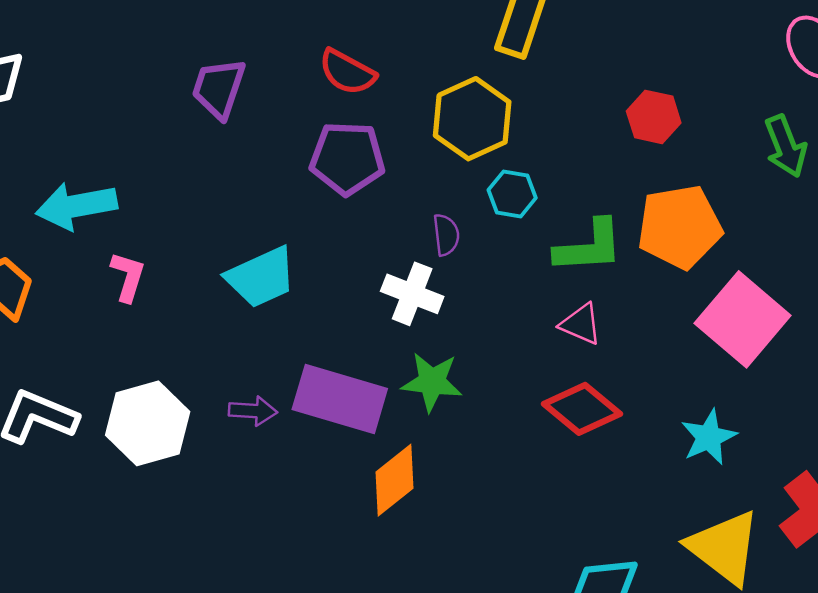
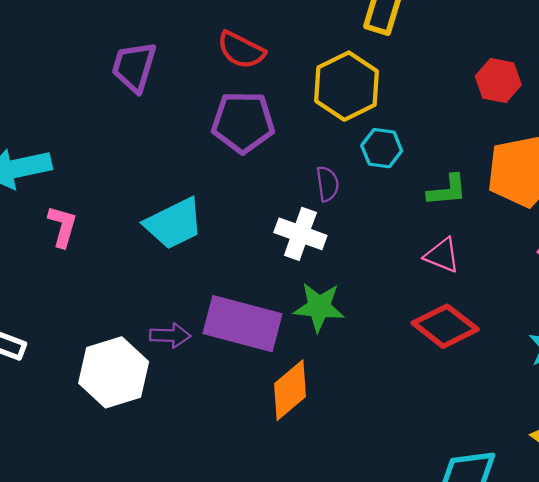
green L-shape: (589, 247) -> (447, 190), size x0.7
white hexagon: (148, 423) -> (114, 372), moved

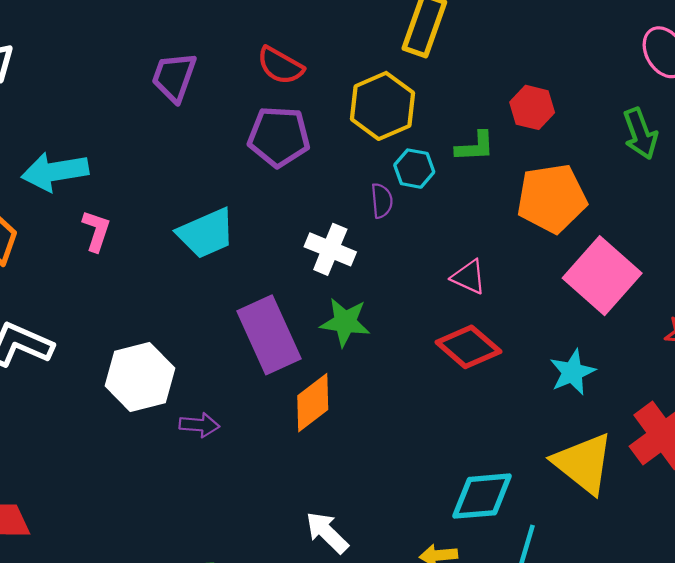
purple semicircle: (327, 184) -> (382, 201), moved
green L-shape: (447, 190) -> (475, 147), moved
purple rectangle: (242, 324) -> (269, 335), turned 48
purple arrow: (170, 335) -> (199, 425), moved

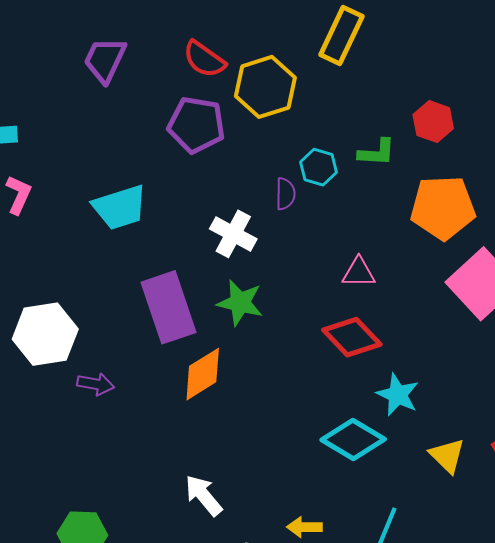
yellow hexagon: (382, 106) -> (265, 87), moved
pink triangle: (469, 277) -> (359, 272), turned -30
cyan star: (572, 372) -> (398, 395), moved, turned -30
yellow triangle: (583, 463) -> (447, 456), size x0.6
cyan diamond: (482, 496) -> (353, 439), moved, turned 30

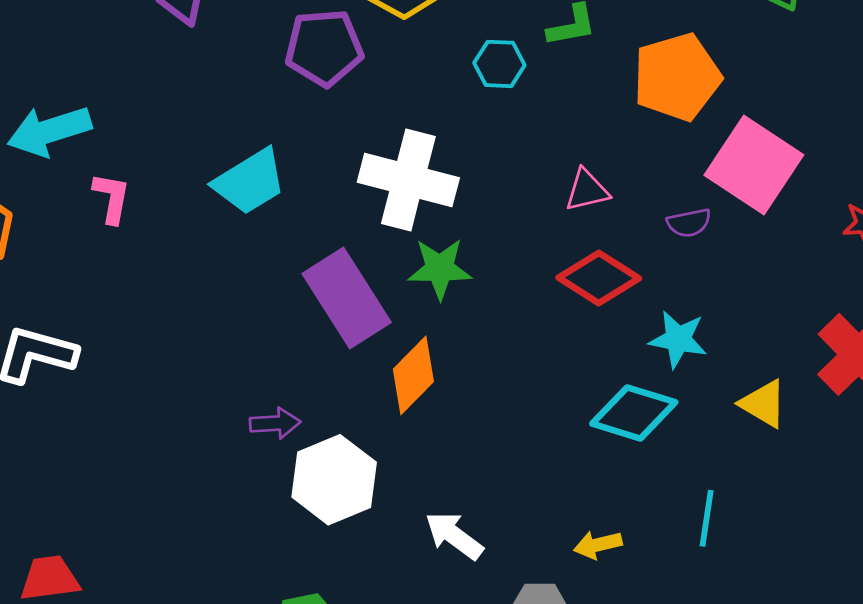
purple semicircle: (285, 194) -> (689, 223), moved, turned 92
white cross: (233, 234) -> (408, 180), size x1.5
white hexagon: (45, 334) -> (334, 480), moved

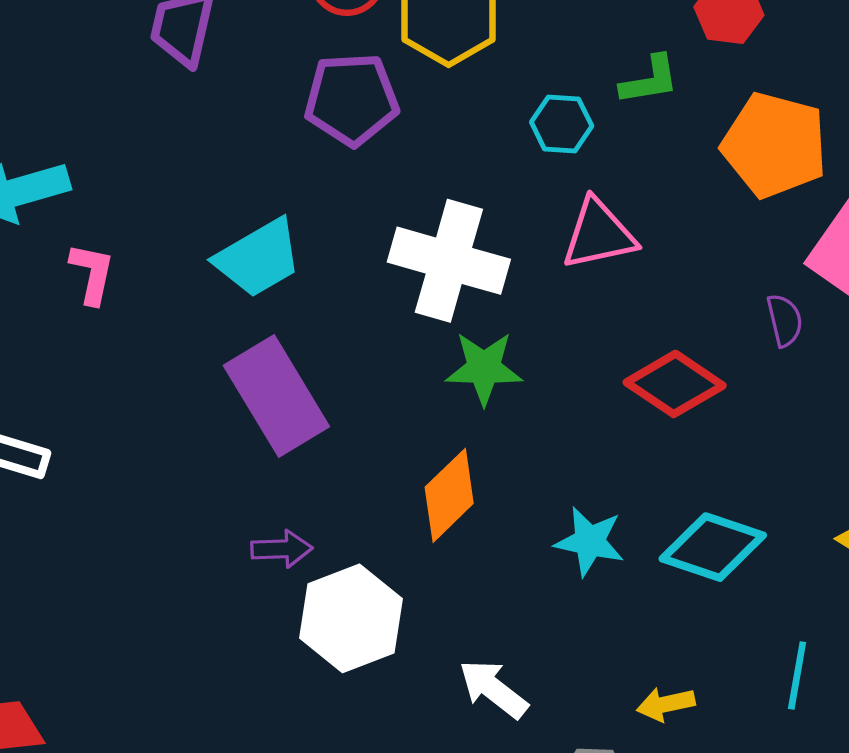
orange pentagon: (677, 77) -> (774, 145), turned 30
pink triangle: (587, 190) -> (599, 234), moved, size x1.4
purple semicircle: (689, 223) -> (785, 320), turned -93
purple rectangle: (347, 298) -> (276, 396), moved
cyan star: (678, 339) -> (590, 541), moved

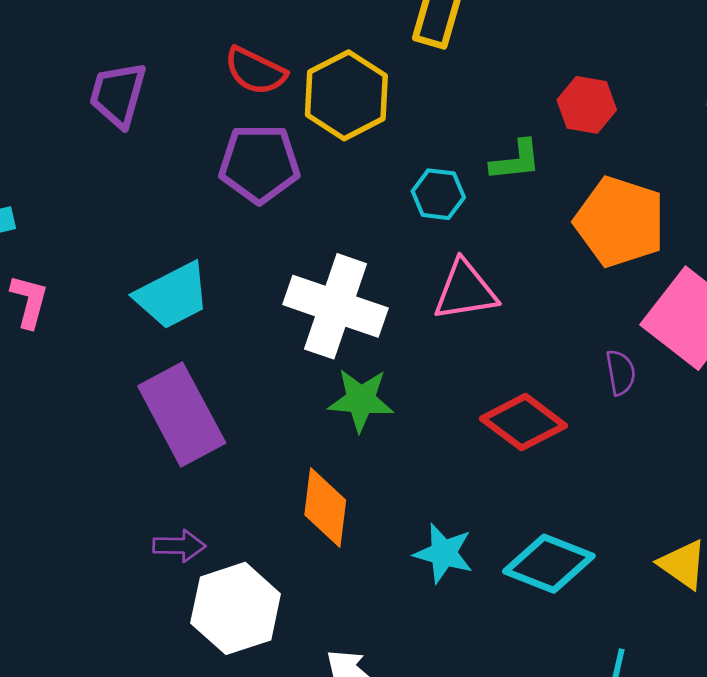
orange diamond: (449, 495) -> (325, 507), turned -42

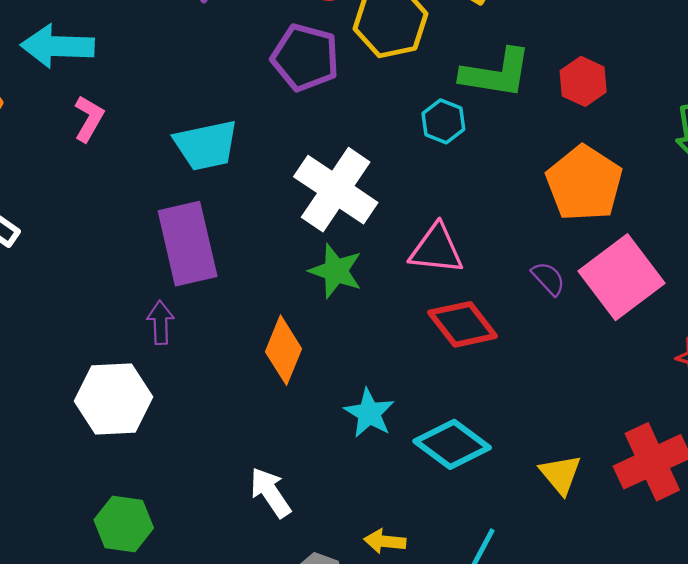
green L-shape: (516, 161) -> (496, 73), moved, size x1.6
pink triangle: (465, 290) -> (436, 249), moved
purple semicircle: (621, 372) -> (548, 279), moved, turned -48
purple arrow: (179, 546) -> (161, 322), moved, turned -108
white hexagon: (236, 608) -> (114, 399), moved

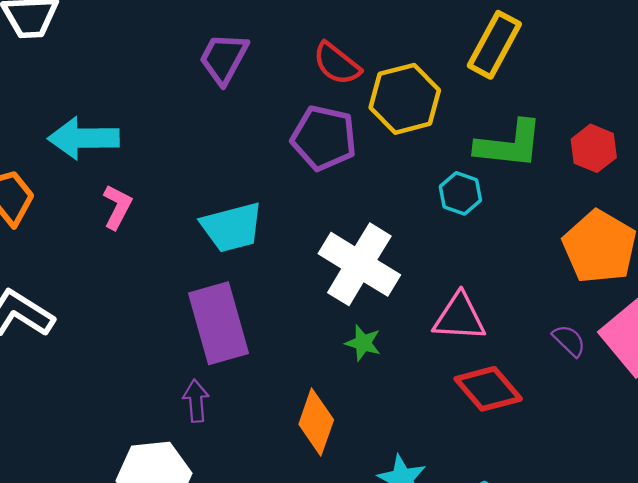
green star: (336, 271) -> (363, 343), size x0.7

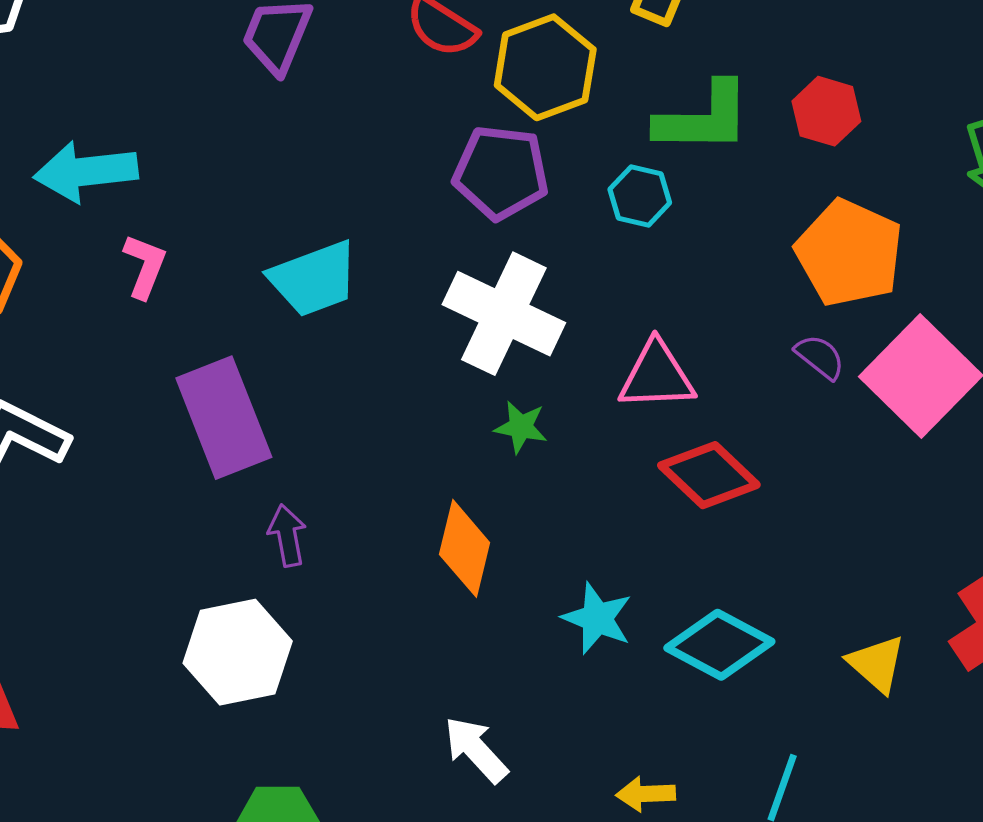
purple pentagon: (324, 138) -> (501, 172), moved
purple rectangle: (218, 323) -> (224, 418), moved
purple semicircle: (569, 341) -> (820, 357), moved

